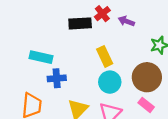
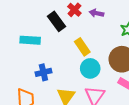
black rectangle: (80, 23) -> (56, 21), turned 66
cyan rectangle: (41, 57) -> (30, 40), moved

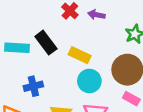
black rectangle: (56, 21) -> (46, 43), moved
yellow rectangle: (82, 47) -> (80, 55), turned -30

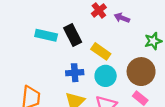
blue cross: (33, 86) -> (75, 73), moved

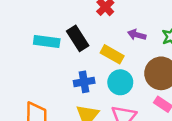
purple arrow: (122, 18) -> (137, 35), moved

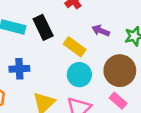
blue cross: (84, 82) -> (19, 69), moved

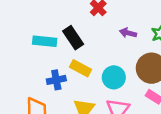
yellow rectangle: (75, 47) -> (81, 68), moved

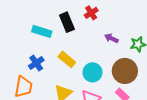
black rectangle: (73, 38) -> (67, 22), moved
blue cross: (56, 80) -> (36, 63), moved, turned -35

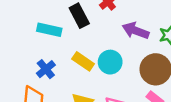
purple arrow: (111, 38) -> (136, 31), size x1.5
cyan circle: (93, 72) -> (110, 62), moved

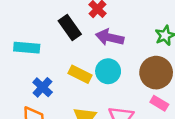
cyan rectangle: (49, 30) -> (27, 48), moved
purple arrow: (136, 31) -> (110, 37), moved

